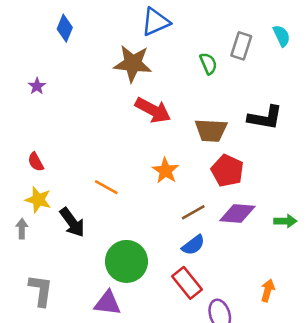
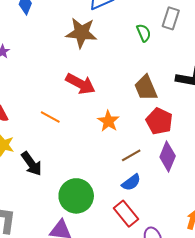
red arrow: (153, 110) -> (80, 84), moved
brown trapezoid: (211, 130) -> (146, 88), turned 64
orange line: (106, 187) -> (50, 117), moved
purple diamond: (237, 214) -> (168, 156), turned -72

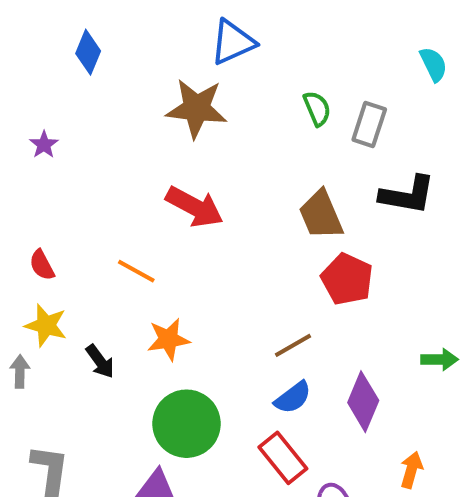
gray rectangle: (171, 18) -> (369, 124), moved
orange star: (108, 121) -> (168, 339), moved, turned 30
purple diamond: (168, 156) -> (363, 402), moved
black arrow: (32, 164) -> (100, 361), size x0.7

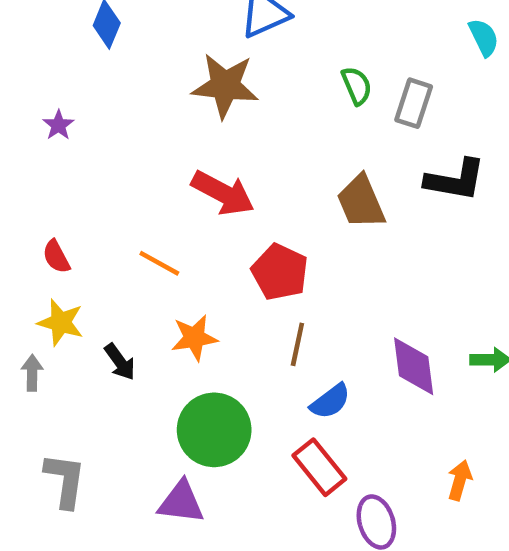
red pentagon: (347, 279) -> (280, 272), moved
brown line: (293, 345) -> (297, 344), moved, turned -48
purple diamond: (363, 402) -> (414, 366), moved, turned -30

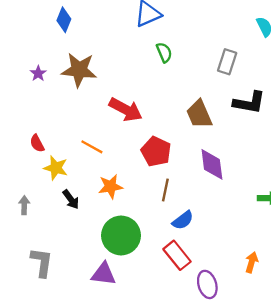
brown star: (225, 86) -> (79, 70), moved
green semicircle: (357, 86) -> (164, 52), moved
yellow star: (61, 322) -> (56, 168), moved
purple diamond: (414, 366) -> (212, 164), moved

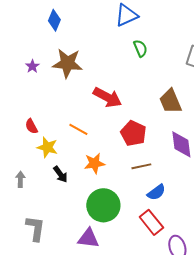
brown line: (165, 190) -> (141, 166), turned 66

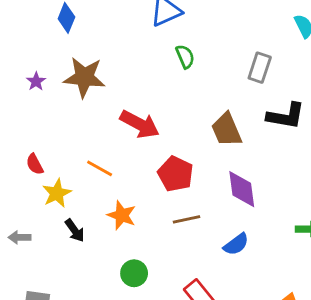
yellow star: (47, 147) -> (57, 193), turned 30
orange star: (94, 163) -> (122, 215), turned 30
gray arrow: (20, 179) -> (19, 237), turned -91
blue semicircle: (156, 192) -> (236, 244), moved
green circle: (103, 205) -> (134, 273), size x0.6

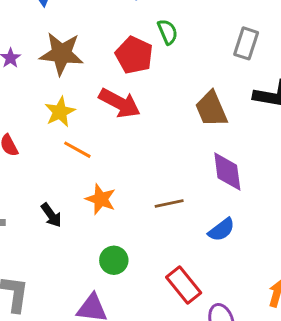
red pentagon: (175, 174) -> (134, 55), moved
yellow star: (57, 193) -> (60, 112), moved

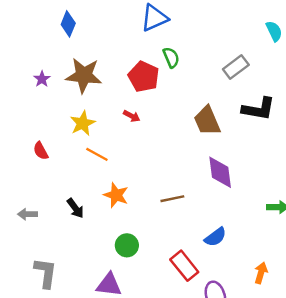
gray rectangle: (246, 43) -> (236, 67), turned 35
red arrow: (120, 103) -> (132, 116), size x0.5
blue semicircle: (221, 230) -> (215, 237), moved

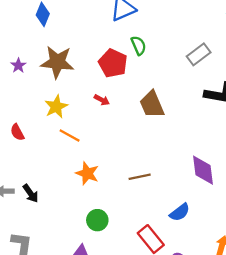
brown trapezoid: (207, 121) -> (152, 104), moved
purple diamond: (220, 172) -> (203, 170), moved
black arrow: (75, 208) -> (31, 193), moved

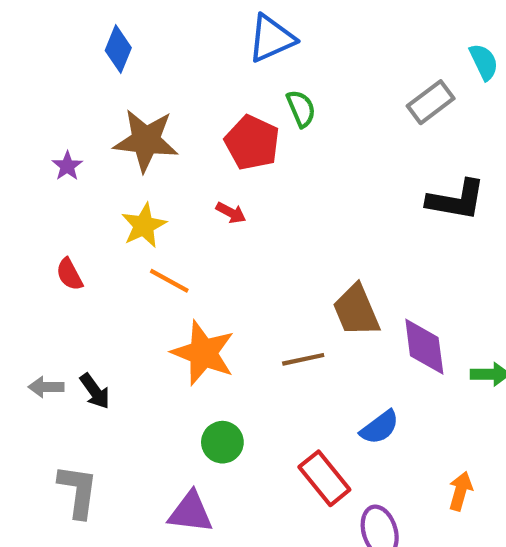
gray rectangle: (199, 54) -> (431, 102), moved
purple star: (18, 65) -> (67, 166), moved
brown trapezoid: (152, 104) -> (356, 310), moved
orange star: (87, 173) -> (203, 353), size x1.4

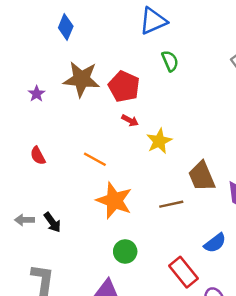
red pentagon: (252, 143) -> (124, 86), moved
yellow star: (144, 225) -> (159, 141), moved

